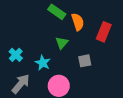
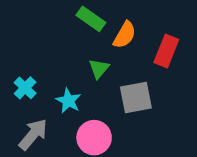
orange semicircle: (78, 22) -> (125, 35), turned 48
gray square: (85, 61) -> (136, 97), size x1.5

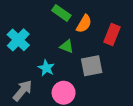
green triangle: (99, 69) -> (67, 46), turned -48
cyan cross: (25, 88) -> (18, 40), moved, size x1.5

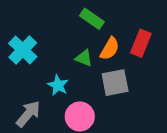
green rectangle: (61, 13) -> (92, 19), moved
orange semicircle: (84, 24) -> (110, 49), moved

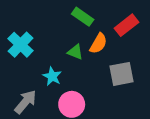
red rectangle: (141, 43) -> (126, 25), moved, turned 30
gray square: (115, 83) -> (122, 74), moved

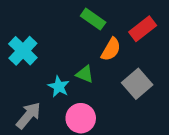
green triangle: (75, 52) -> (85, 74), moved
gray square: (122, 74) -> (137, 84), turned -30

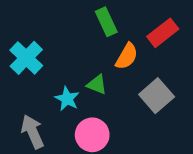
green rectangle: (93, 19) -> (106, 22), turned 30
gray arrow: (28, 115) -> (33, 132), turned -64

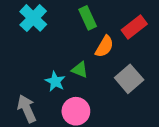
cyan cross: (26, 58) -> (33, 18), moved

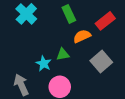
orange semicircle: (104, 46) -> (82, 36), turned -144
green triangle: (80, 70) -> (63, 54), turned -32

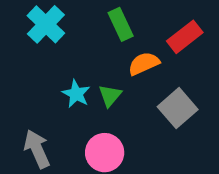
green triangle: (63, 54) -> (110, 96), turned -40
cyan star: (44, 63) -> (76, 94), moved

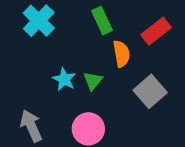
orange semicircle: (144, 64) -> (121, 54), turned 104

